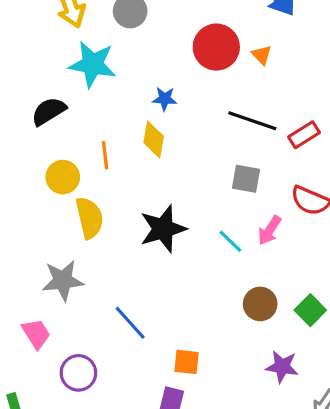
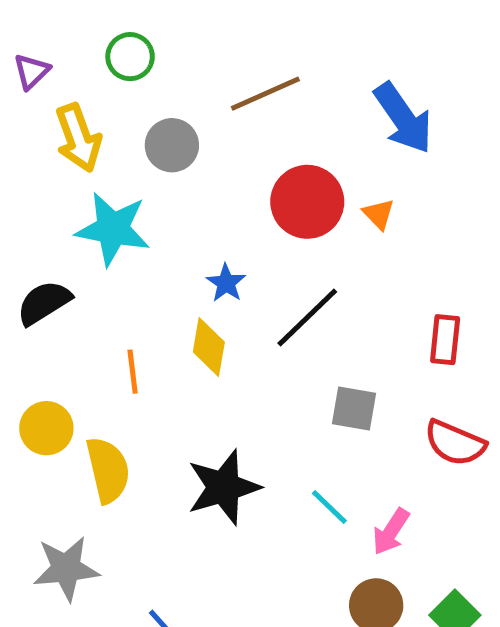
blue star: (165, 99) -> (226, 283), turned 30
black line: (252, 121) -> (307, 317), moved, turned -63
red rectangle: (304, 135) -> (445, 340), turned -52
yellow circle: (63, 177) -> (46, 428), moved
pink arrow: (270, 230) -> (391, 532), moved

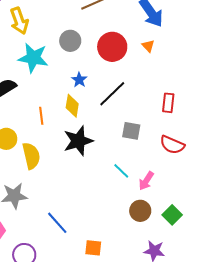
gray circle: (172, 145) -> (70, 41), moved
orange triangle: (379, 214) -> (148, 46), moved
black star: (224, 487) -> (78, 141), moved

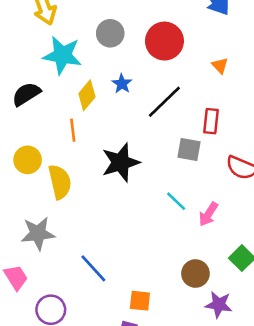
orange triangle: (148, 46) -> (220, 66), moved
red rectangle: (168, 103) -> (211, 121), moved
yellow diamond: (72, 106) -> (87, 95), moved, turned 30
brown circle: (140, 211) -> (195, 274), moved

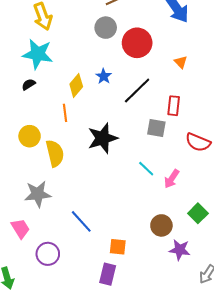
gray circle: (110, 33) -> (106, 28), moved
cyan star: (62, 55) -> (38, 54), moved
black semicircle: (26, 94) -> (29, 84), size x0.6

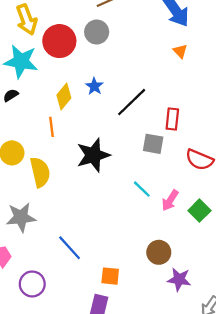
red circle: (137, 43) -> (59, 41), moved
orange triangle: (181, 62) -> (180, 51), moved
green square: (198, 213) -> (199, 211), moved

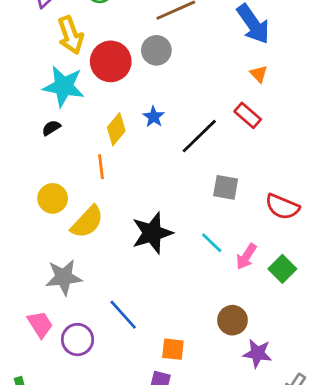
red rectangle: (172, 119) -> (248, 115), moved, turned -55
black star: (93, 155) -> (152, 233), moved
yellow semicircle: (40, 172) -> (87, 222), turned 56
purple circle: (32, 284) -> (77, 340), moved

